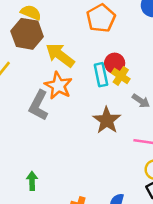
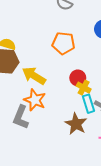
orange pentagon: (101, 18) -> (63, 43), turned -30
cyan rectangle: (101, 75) -> (88, 104), moved

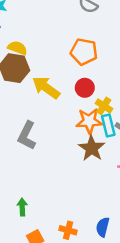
red circle: (78, 78) -> (85, 88), moved
orange star: (35, 100) -> (89, 121), moved, turned -30

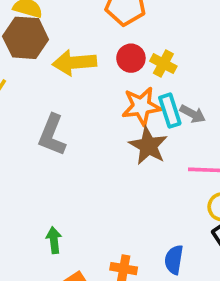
yellow arrow: (46, 88) -> (74, 63), turned -36
yellow cross: (104, 106) -> (163, 64), moved

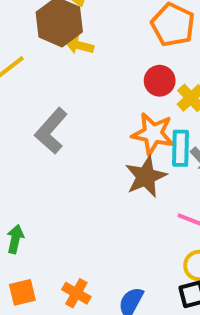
yellow arrow: (74, 63) -> (79, 45), moved, size x0.6

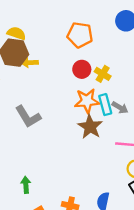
gray L-shape: (51, 131) -> (28, 117), turned -56

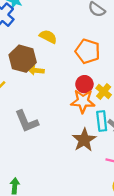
yellow semicircle: (16, 33) -> (48, 37), moved
orange star: (87, 101) -> (83, 101), moved

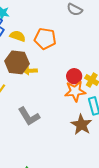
yellow semicircle: (48, 37) -> (18, 36), moved
orange pentagon: (88, 51) -> (45, 39), moved

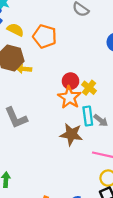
orange star: (75, 91) -> (69, 97), turned 30
brown star: (81, 125) -> (71, 134), turned -30

